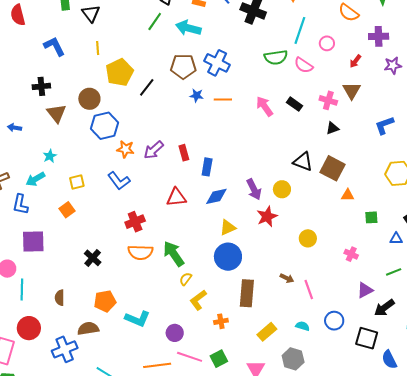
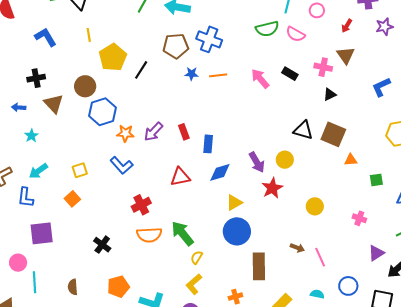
blue arrow: (14, 128) -> (19, 107), moved
cyan star: (50, 156) -> (31, 136), moved
yellow L-shape: (198, 300) -> (194, 284), moved

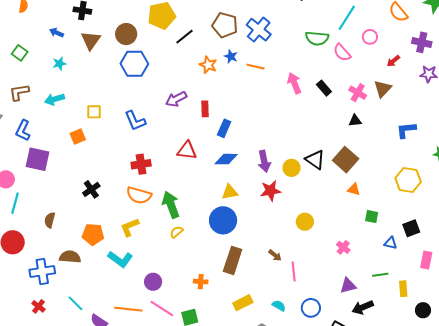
black triangle: (303, 130) -> (315, 160), moved
orange star: (125, 133) -> (208, 65), moved
blue L-shape: (25, 198) -> (23, 130), moved
yellow L-shape: (194, 284) -> (130, 227), moved

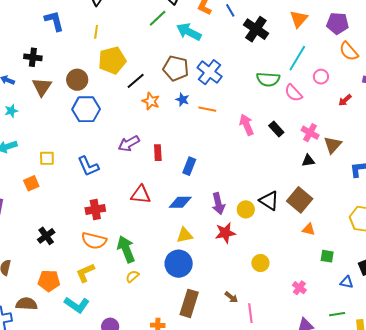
orange star: (208, 65) -> (151, 101), moved
brown triangle: (383, 89) -> (333, 145), moved
blue rectangle: (224, 128) -> (189, 166), moved

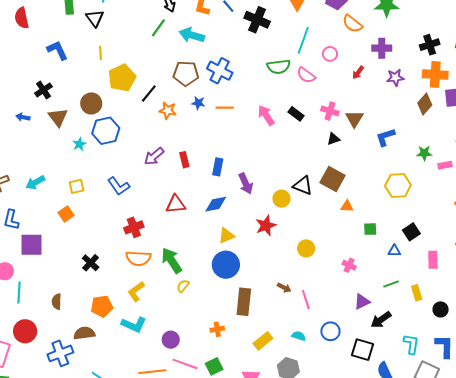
black cross: (33, 57) -> (43, 90), turned -30
cyan star: (11, 111) -> (79, 144), moved
purple arrow: (218, 204) -> (246, 184), moved

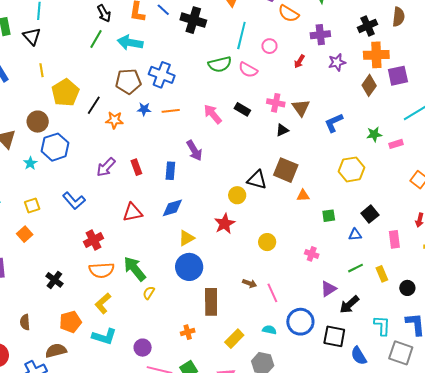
purple arrow: (246, 184) -> (194, 151), moved
blue circle: (330, 331) -> (300, 322), size x1.4

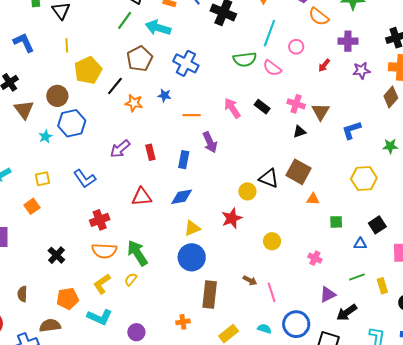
brown pentagon: (128, 81) -> (140, 59), moved, turned -30
orange line: (171, 111) -> (192, 115), moved
yellow semicircle: (149, 293) -> (131, 279), moved

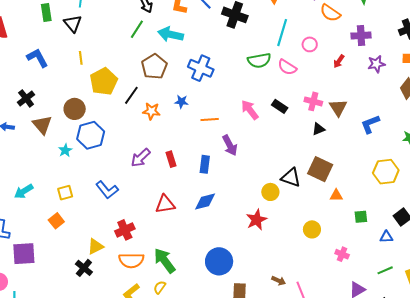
yellow triangle: (192, 228) -> (96, 246), moved
yellow circle: (272, 241) -> (312, 229), moved

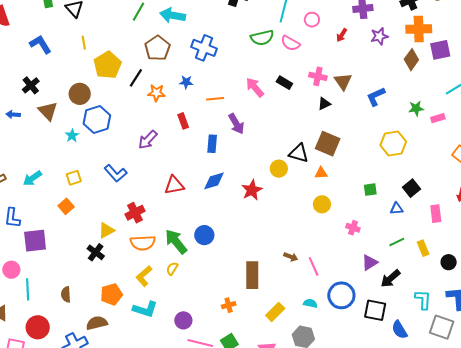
red rectangle: (171, 159) -> (183, 121), moved
orange triangle: (336, 195) -> (321, 173), moved
red star: (257, 220) -> (252, 190), moved
blue circle: (219, 261) -> (204, 235), moved, size x0.7

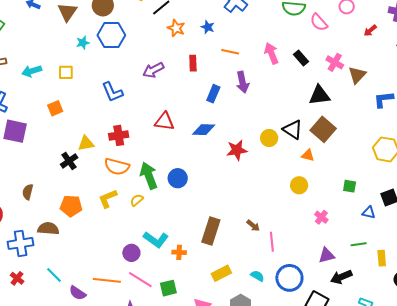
black triangle: (324, 104) -> (319, 95), moved, size x1.6
yellow square: (74, 178) -> (66, 72), moved
cyan L-shape: (145, 309) -> (156, 240), moved

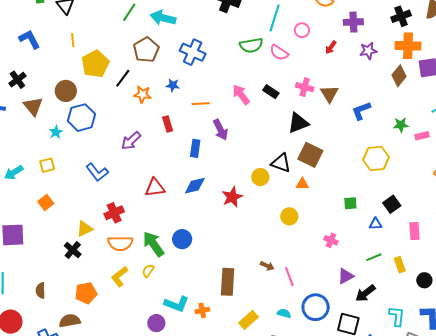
yellow circle: (299, 185) -> (289, 216), moved

